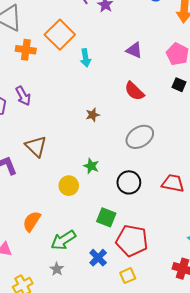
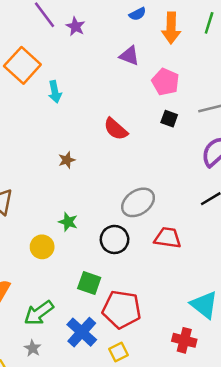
purple triangle: (134, 50) -> (129, 56), moved
gray ellipse: (140, 137) -> (138, 202), moved
blue cross: (98, 258) -> (82, 332), size x1.4

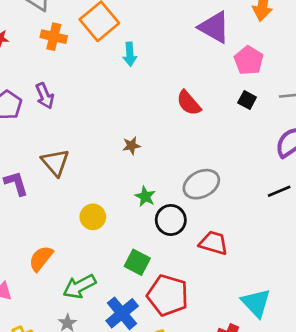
purple triangle: (129, 56) -> (214, 27), size x1.5
brown star: (67, 160) -> (131, 146), moved
green star: (68, 222) -> (145, 196), moved
red trapezoid: (168, 238) -> (214, 243), moved

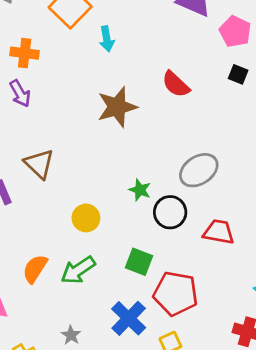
orange cross: (54, 37) -> (25, 53), moved
brown star: (131, 146) -> (117, 107), moved, size x2.0
green arrow: (79, 286) -> (78, 270), moved

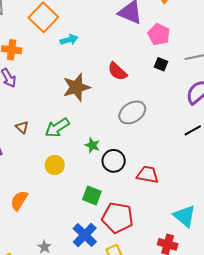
cyan arrow: (107, 39) -> (69, 40), turned -96
brown triangle: (39, 164) -> (22, 127), size x0.6
gray ellipse: (199, 170) -> (132, 112), moved
green arrow: (78, 270) -> (57, 128), moved

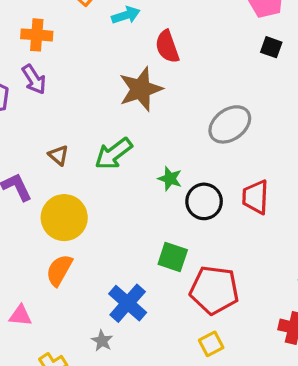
red semicircle: (117, 71) -> (167, 47), moved, turned 30
yellow circle: (55, 165) -> (64, 218), moved, size x1.5
red trapezoid: (148, 175) -> (256, 197), moved, turned -95
blue cross: (85, 235) -> (128, 303), moved

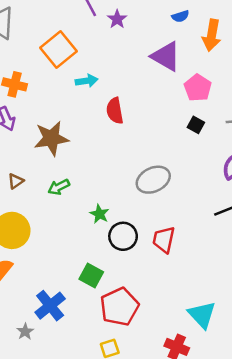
brown star: (141, 89) -> (51, 138), moved
green arrow: (113, 154) -> (59, 187), size x0.7
brown triangle: (59, 155) -> (16, 181), turned 35
red pentagon: (214, 290) -> (119, 307), turned 30

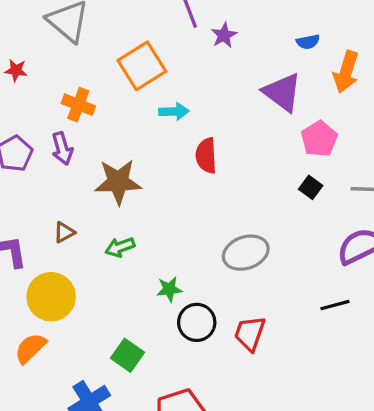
green star: (99, 214) -> (169, 289), turned 30
green square: (91, 276) -> (128, 355), moved

